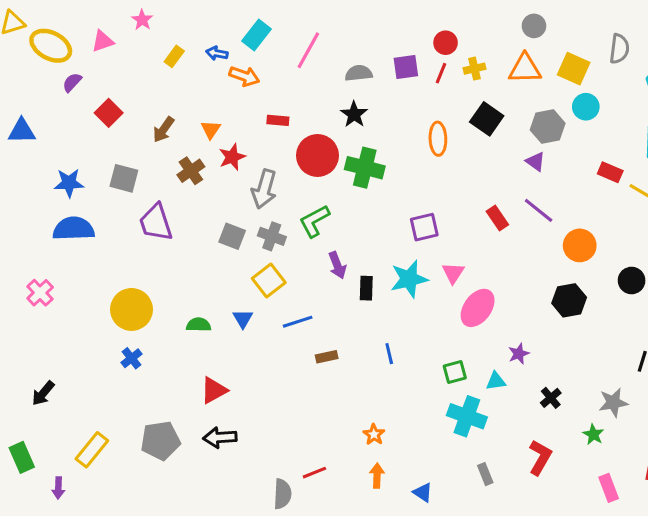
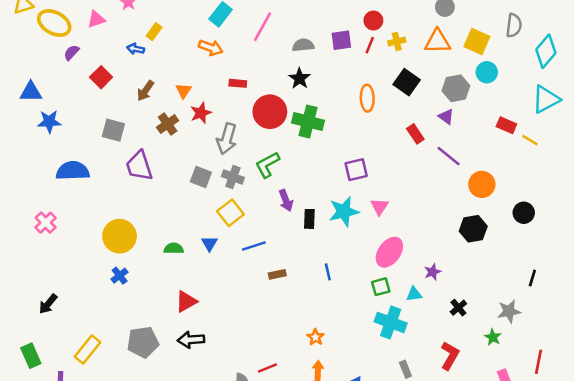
blue arrow: (217, 53) -> (136, 49), moved
blue star: (69, 183) -> (49, 122), moved
red rectangle: (497, 218) -> (415, 134), moved
pink ellipse: (478, 308) -> (389, 252), moved

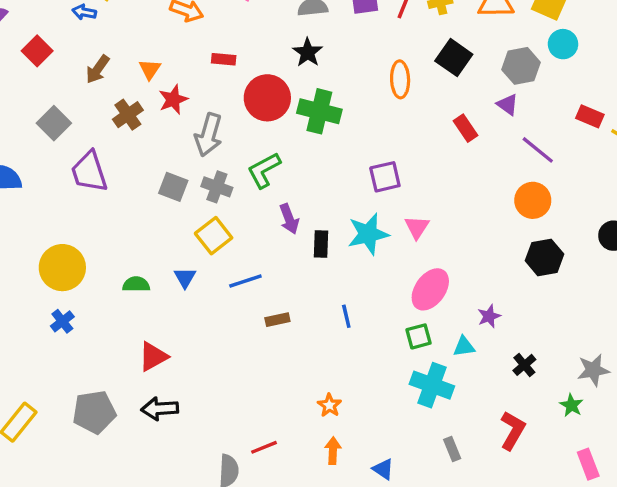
gray square: (113, 130) -> (54, 123), turned 30
purple line: (449, 156) -> (538, 150), moved
orange circle: (482, 184) -> (533, 200), moved

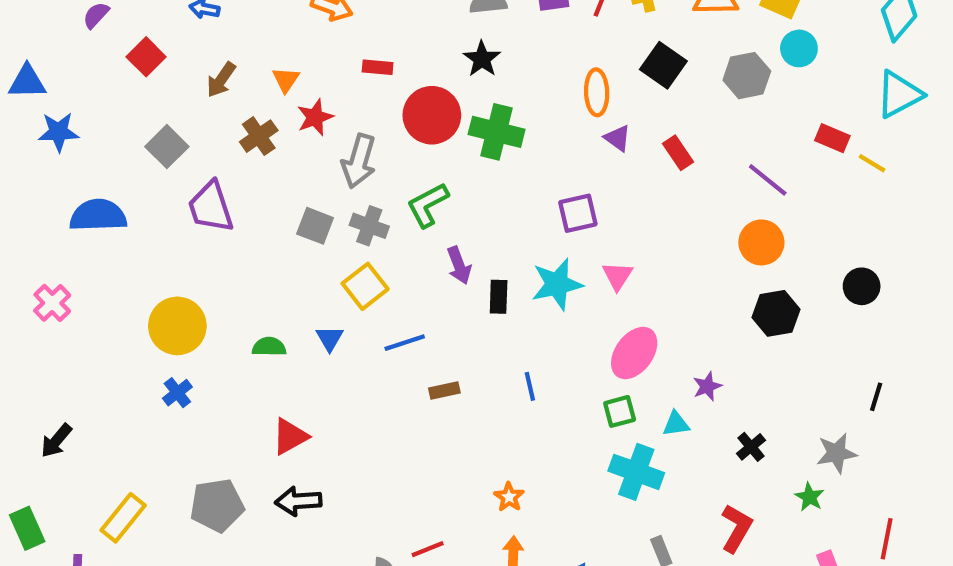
purple triangle: (508, 105) -> (617, 138), moved

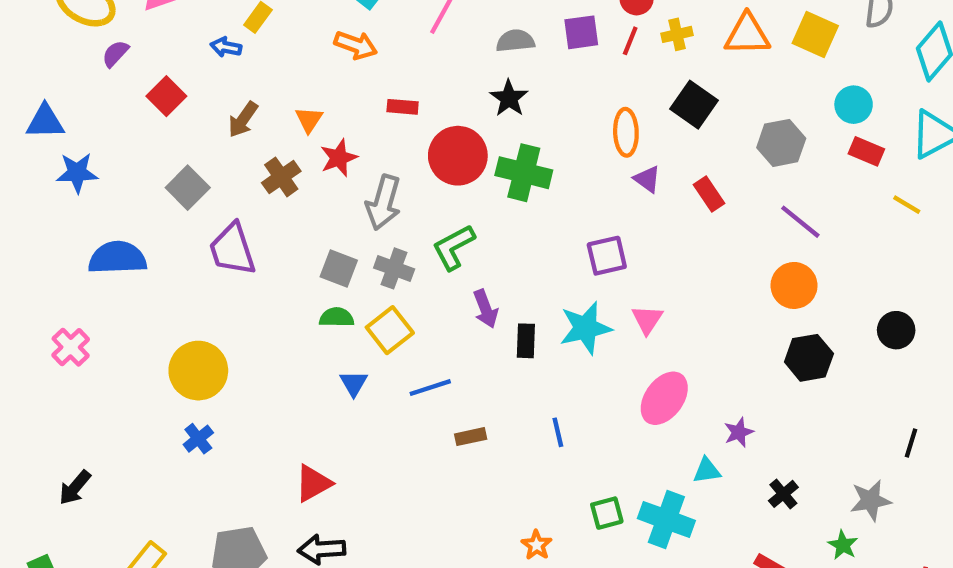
cyan circle: (799, 48) -> (854, 105), moved
gray hexagon: (747, 76) -> (781, 143), moved
red rectangle: (832, 138) -> (866, 151), moved
green semicircle: (269, 347) -> (337, 317), moved
green square: (620, 411) -> (607, 513), moved

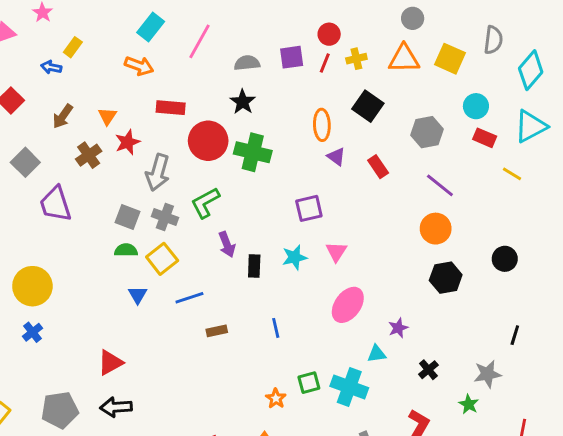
red rectangle: (403, 107) -> (171, 108), size x1.4
cyan star: (586, 328) -> (295, 257), size x0.7
orange star: (537, 545) -> (276, 398), moved

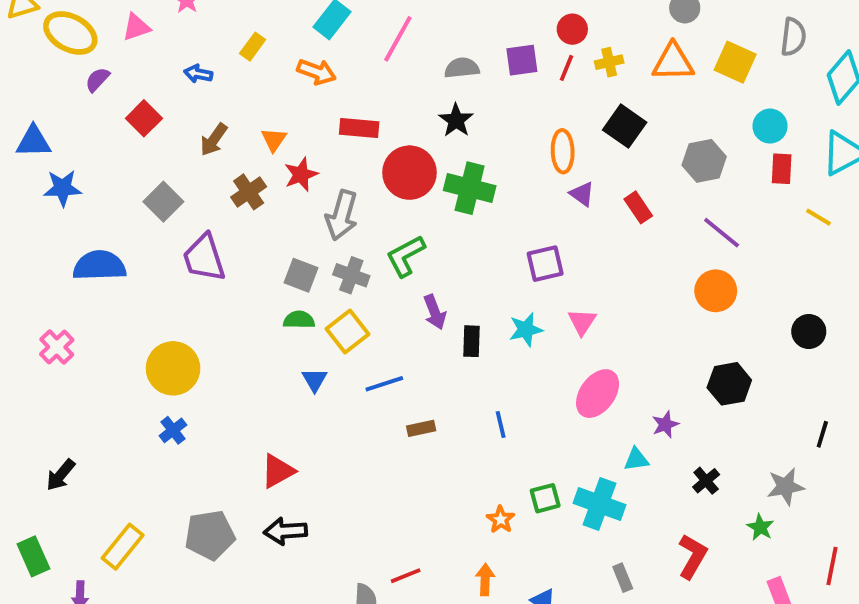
yellow rectangle: (73, 47) -> (253, 47), moved
red rectangle: (485, 138) -> (782, 169), turned 70
black hexagon: (446, 278) -> (729, 384), moved

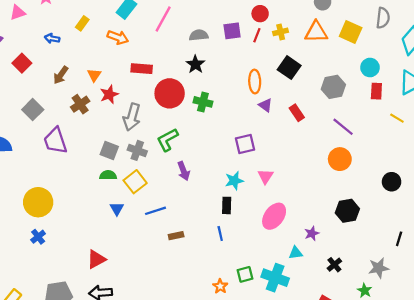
green cross: (470, 188) -> (203, 102), size x0.7
black rectangle: (472, 341) -> (227, 205), moved

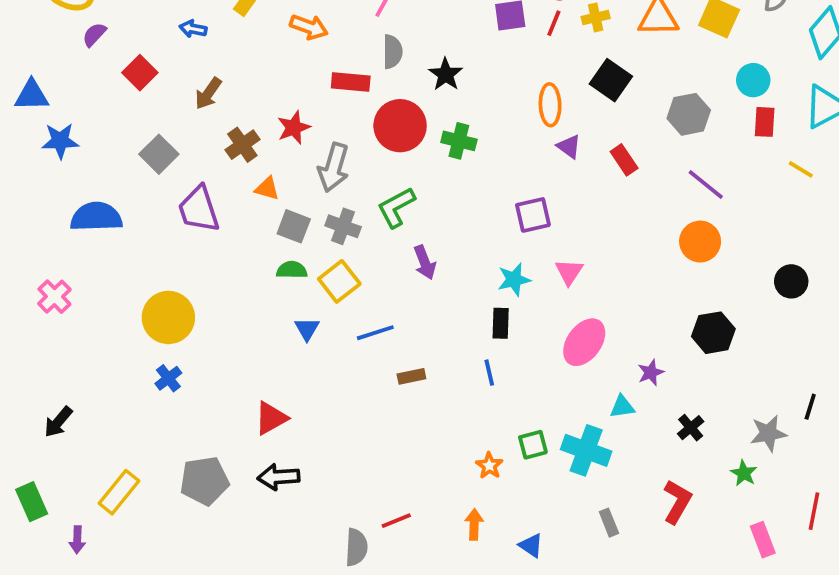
gray semicircle: (199, 35) -> (392, 52), moved, turned 96
orange triangle: (94, 75) -> (267, 188), moved, turned -48
black line: (399, 239) -> (810, 407), moved

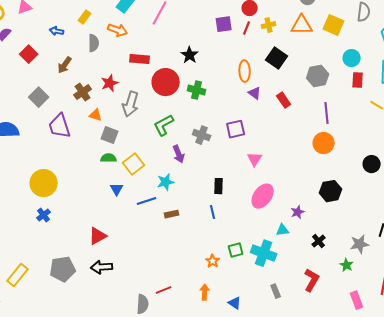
gray semicircle: (392, 52) -> (94, 43), moved
purple line: (706, 185) -> (327, 113), turned 45
gray cross: (343, 226) -> (202, 135), moved
cyan star: (514, 280) -> (166, 182), moved
blue line: (375, 333) -> (147, 201), moved

